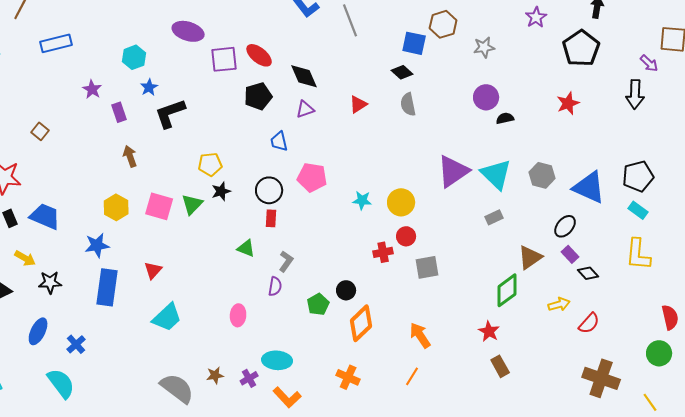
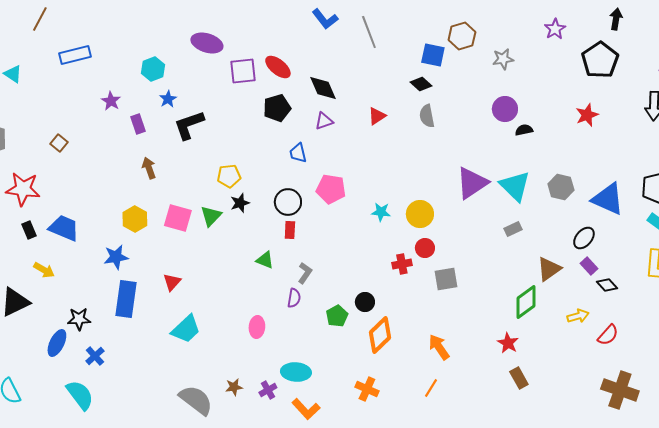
black star: (50, 282) -> (79, 319), moved

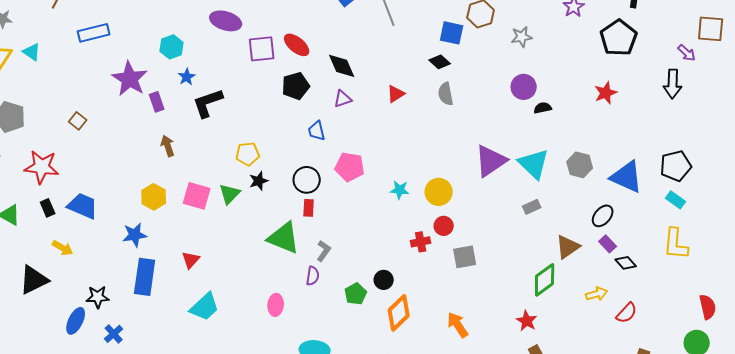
purple star: (111, 101) -> (130, 79), size x1.8
green triangle: (265, 260) -> (284, 238), size x1.8

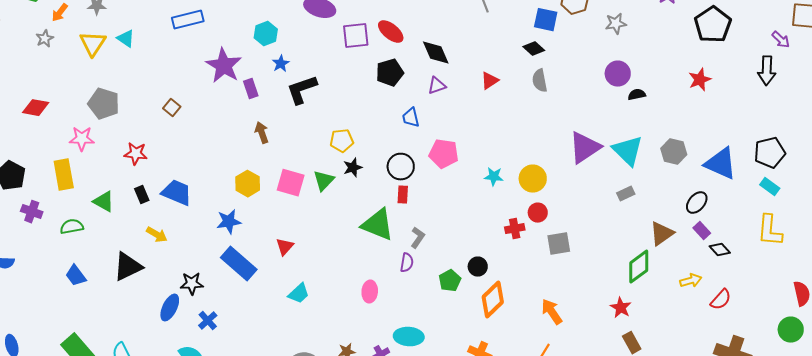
red star: (42, 167) -> (136, 154), size x0.7
blue rectangle: (145, 277) -> (239, 264), turned -57
cyan trapezoid: (205, 307) -> (299, 294), size x0.7

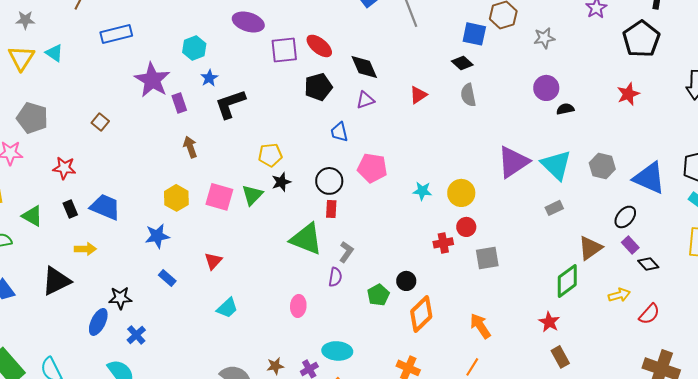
yellow arrow: (157, 235) -> (85, 249), turned -30
blue rectangle: (239, 264) -> (167, 278), size x0.5

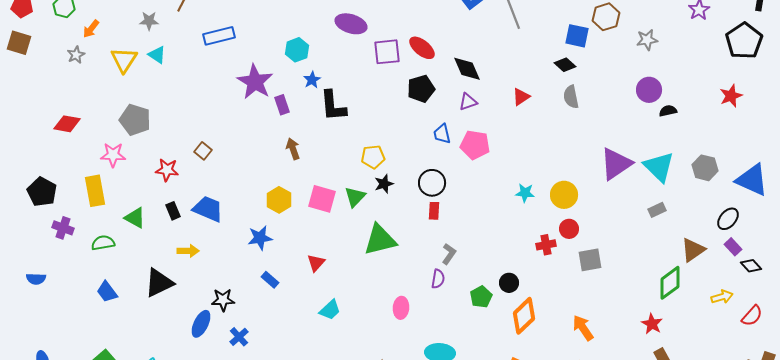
gray star: (25, 20) -> (149, 21), moved
black L-shape: (230, 104) -> (333, 106), turned -76
brown square: (100, 122) -> (203, 151), moved
pink pentagon: (372, 168) -> (475, 145), moved
green triangle: (306, 239) -> (380, 240), moved, turned -36

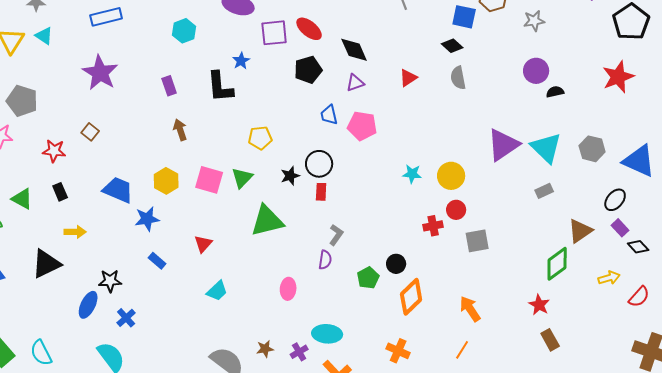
blue star: (312, 80) -> (241, 61), moved
purple star: (255, 82) -> (100, 73), moved
red star: (731, 96) -> (618, 77), size x1.4
black star: (384, 184) -> (290, 176), moved
blue trapezoid: (208, 209) -> (118, 190), moved

